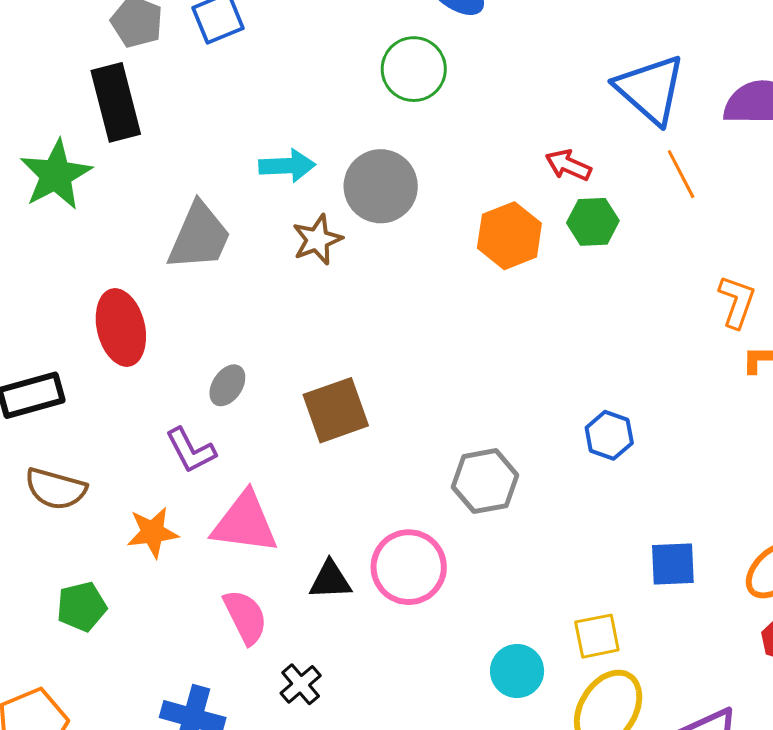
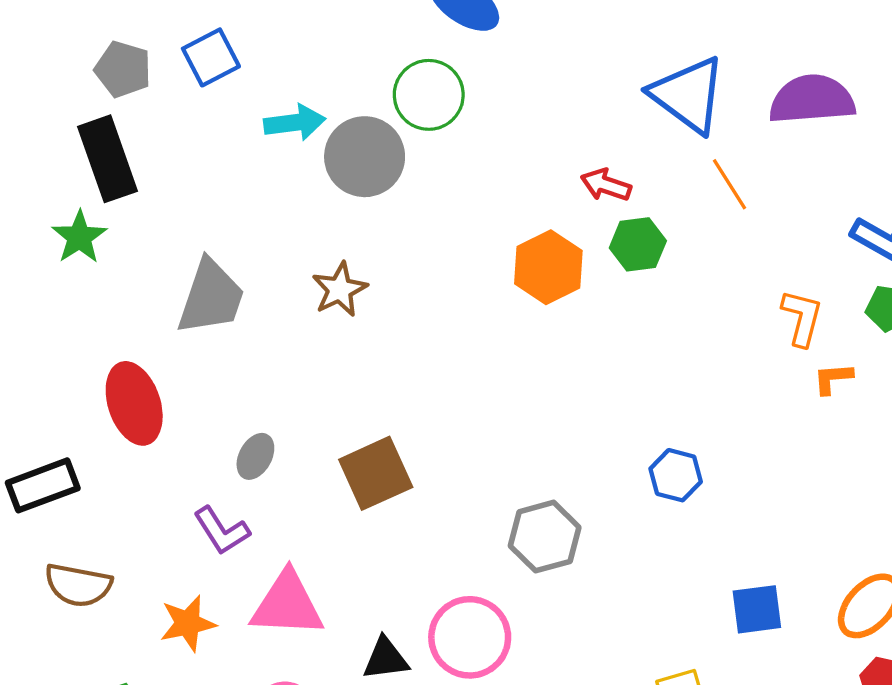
cyan arrow: (287, 166) -> (295, 123), moved
green star: (56, 175) -> (79, 237), moved, size x0.7
gray circle: (381, 186) -> (365, 157), moved

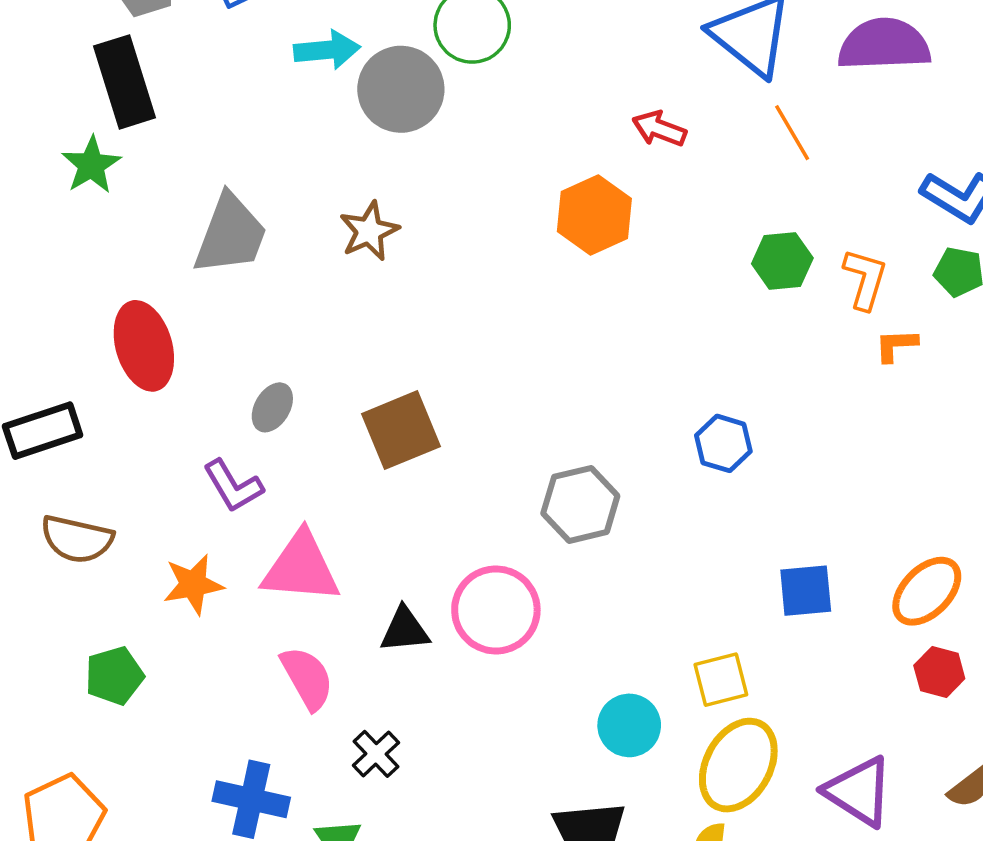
green hexagon: (638, 244) -> (782, 261), moved

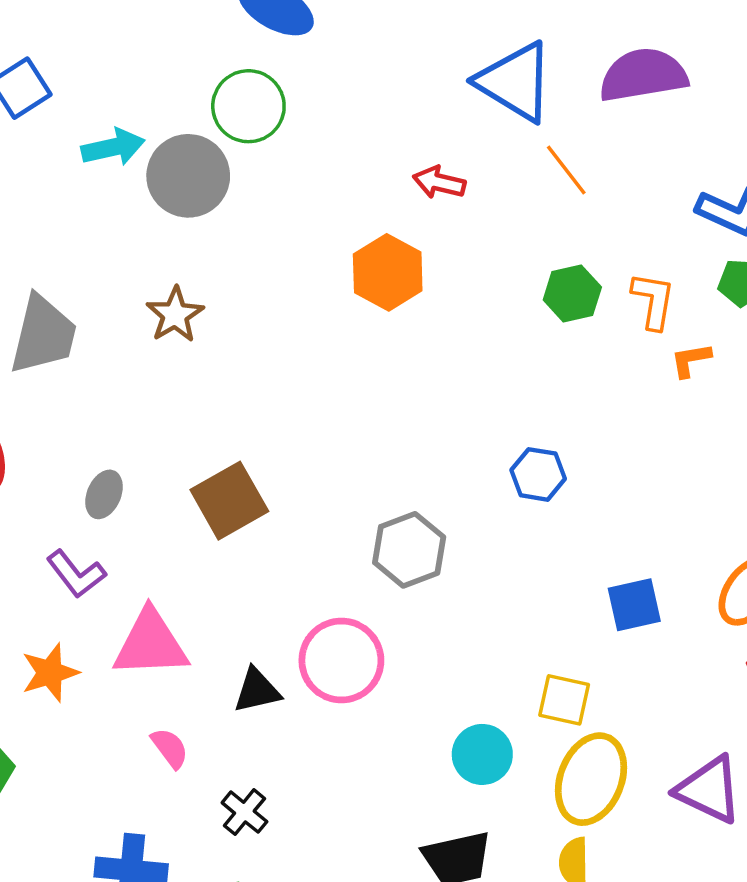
pink semicircle: (307, 678) -> (170, 748), size x0.7
yellow square: (721, 680) -> (564, 700), turned 34

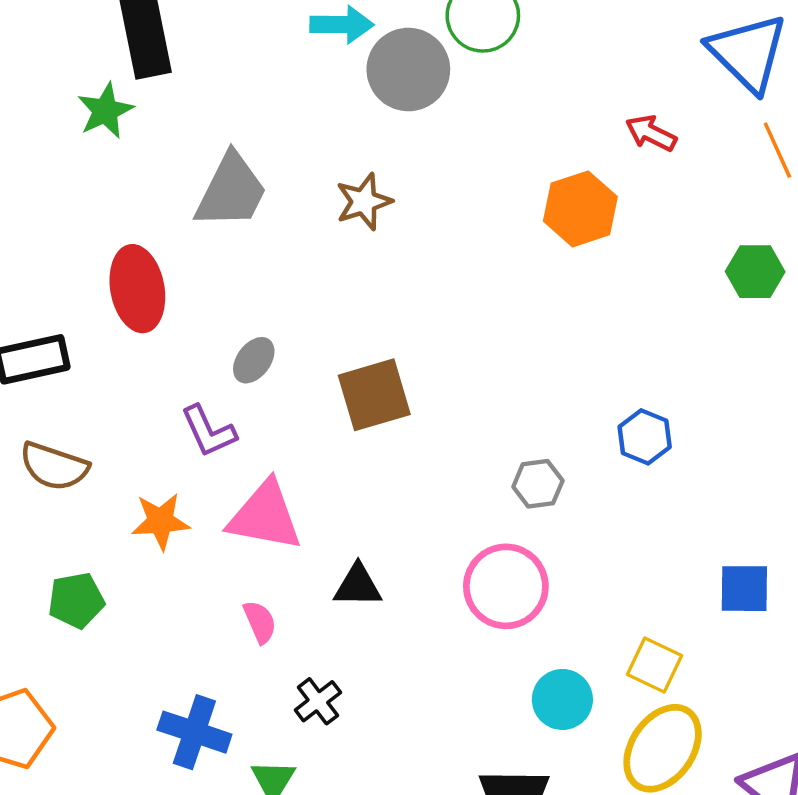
blue hexagon: (538, 474) -> (645, 437), moved
gray hexagon: (409, 550) -> (538, 484), size x0.7
pink circle: (341, 660) -> (506, 586), moved

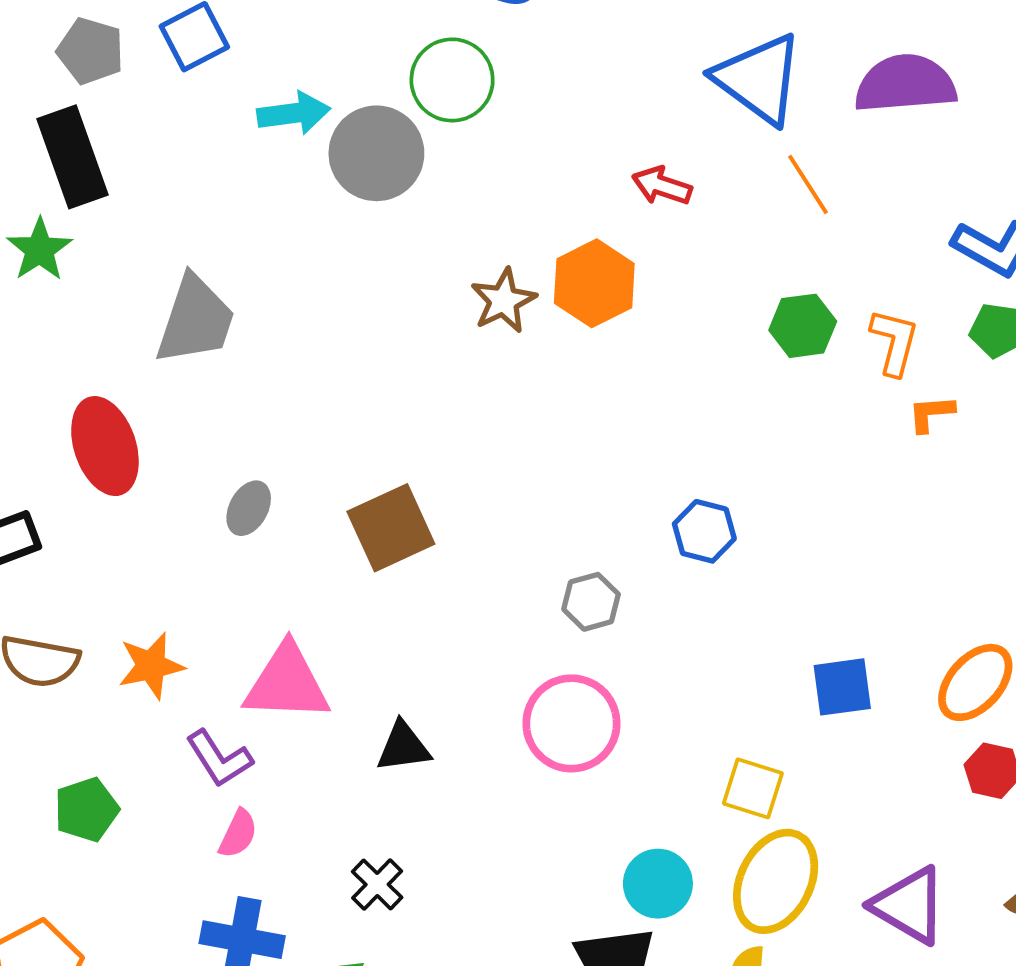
brown star: (364, 202) -> (503, 301), moved
purple L-shape: (208, 431) -> (219, 759), moved
orange star: (161, 521) -> (151, 666), moved
pink semicircle: (260, 622) -> (238, 834), moved, turned 57
cyan circle: (562, 699) -> (658, 884), moved

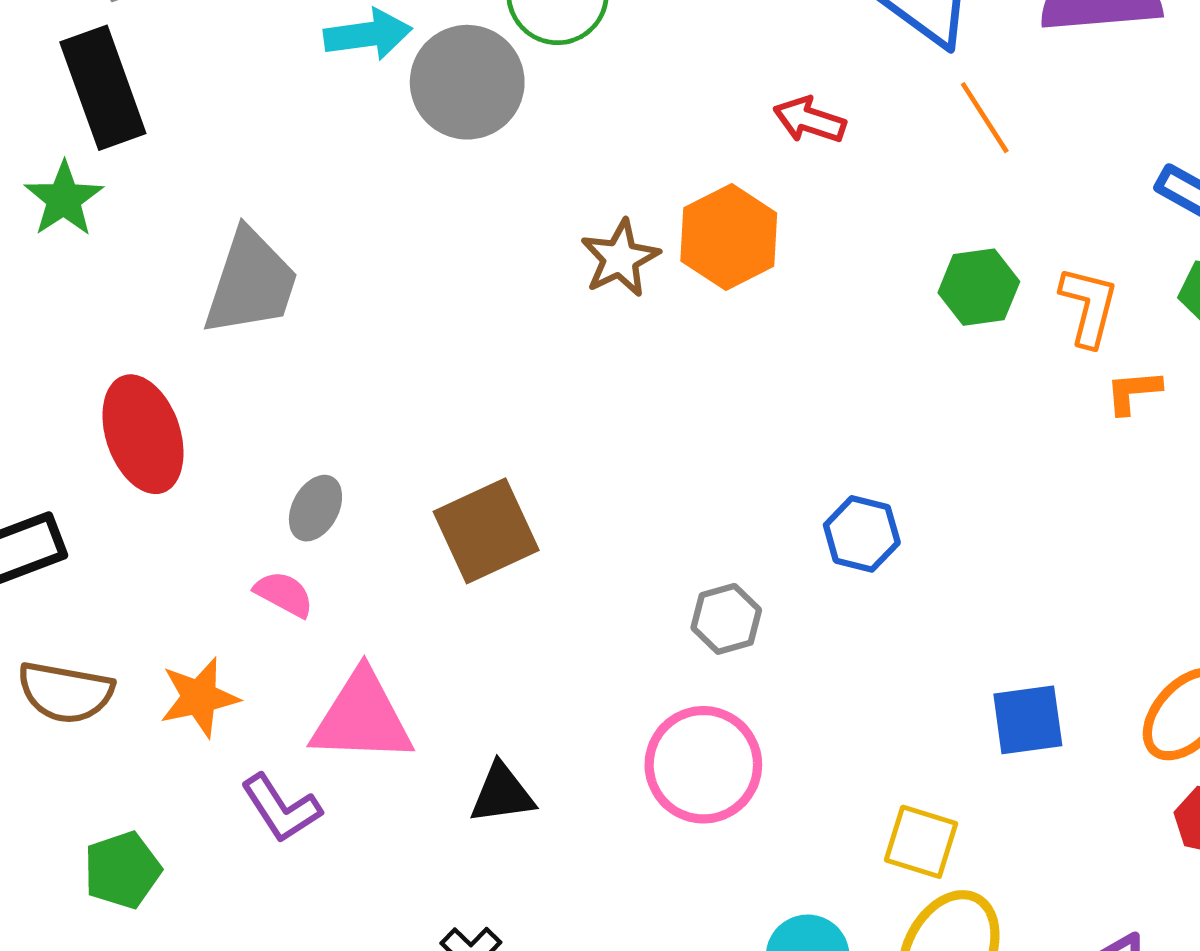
pink semicircle: (238, 834) -> (284, 594), moved, turned -87

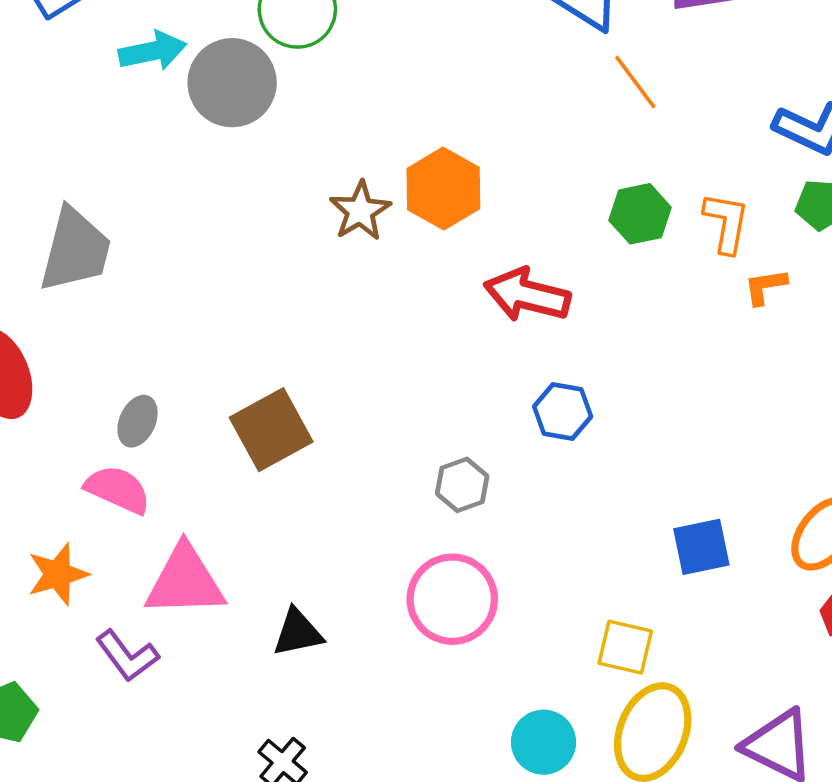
red arrow: (809, 120) -> (527, 295), moved, size x1.5
pink semicircle: (284, 594) -> (118, 490), size x1.4

